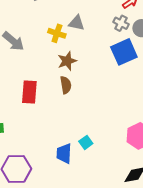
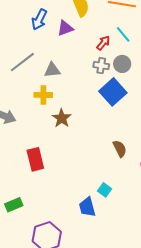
gray triangle: (77, 23) -> (52, 70), moved
brown semicircle: (66, 85) -> (120, 149), moved

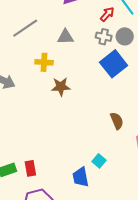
gray triangle: (52, 70) -> (65, 37), moved
brown star: (62, 118) -> (61, 87), turned 30
red rectangle: (35, 159) -> (30, 168), moved, size x0.7

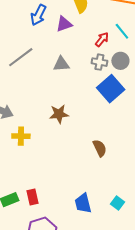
yellow cross: (44, 62) -> (21, 136), moved
brown semicircle: (117, 121) -> (100, 148), moved
cyan square: (99, 161) -> (117, 203), moved

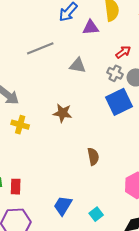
blue trapezoid: (83, 203) -> (63, 206), turned 30

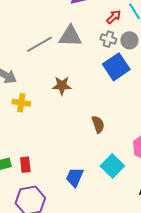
gray line: (40, 48) -> (40, 44), moved
gray triangle: (78, 65) -> (70, 36), size x1.4
cyan square: (96, 214) -> (112, 166), moved, size x1.6

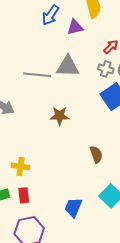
gray line: (40, 44) -> (37, 75), turned 36
yellow cross: (21, 103) -> (21, 166), moved

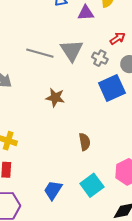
gray triangle: (68, 66) -> (72, 50), turned 45
gray cross: (106, 69) -> (100, 58), moved

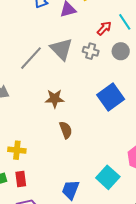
gray line: (40, 53) -> (31, 58), turned -52
blue square: (112, 88) -> (111, 97), moved
brown semicircle: (85, 142) -> (66, 130), moved

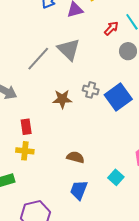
gray cross: (91, 51) -> (91, 90), moved
brown semicircle: (66, 130) -> (75, 157), moved, turned -54
cyan square: (108, 177) -> (116, 177), size x0.7
red rectangle: (21, 179) -> (26, 127), moved

